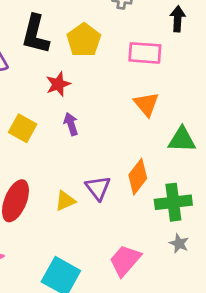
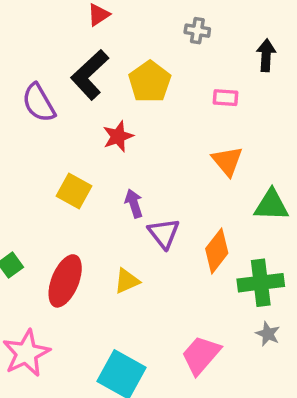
black L-shape: (35, 34) -> (90, 75), turned 33
pink rectangle: (145, 53) -> (226, 98), size x0.6
purple arrow: (71, 124) -> (134, 203), moved
purple triangle: (98, 188) -> (164, 233), moved

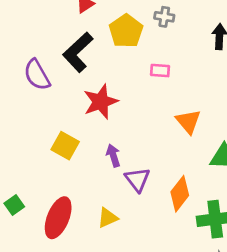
yellow pentagon: (150, 82) -> (126, 31), moved
pink rectangle: (226, 98) -> (160, 71), moved
red star: (118, 136) -> (101, 102), size x1.4

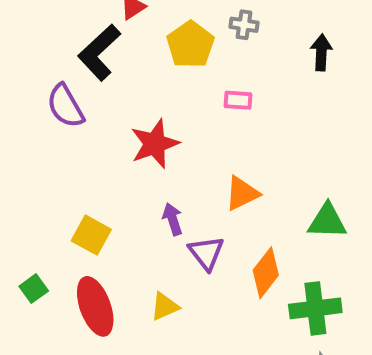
black L-shape: (78, 52) -> (99, 53), moved
orange triangle: (188, 121) -> (242, 193), moved, turned 44
yellow square: (65, 146) -> (91, 235), moved
red ellipse: (58, 218) -> (95, 306), turned -42

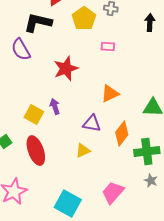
black L-shape: (99, 53) -> (38, 23), turned 56
purple arrow: (173, 219) -> (55, 107), moved
purple triangle: (206, 253) -> (92, 124), turned -42
yellow triangle: (165, 306) -> (83, 151), moved

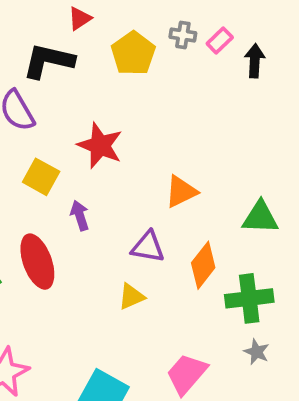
pink rectangle: (108, 47) -> (220, 41), moved, turned -48
red star: (66, 69) -> (100, 146), turned -30
yellow square: (34, 115) -> (41, 177), moved
red ellipse: (36, 151) -> (37, 262), moved

